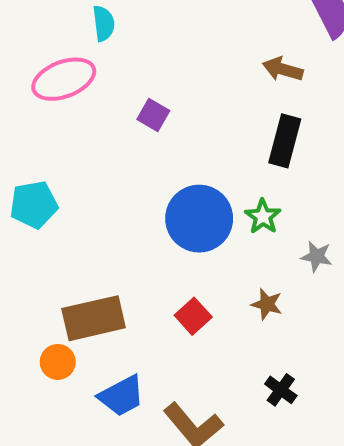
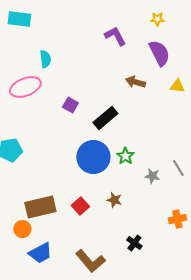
black rectangle: (285, 141) -> (105, 118), moved, turned 35
brown star: (267, 304) -> (114, 200), moved
red square: (193, 316) -> (80, 206), moved
blue trapezoid: (121, 396) -> (40, 253), moved

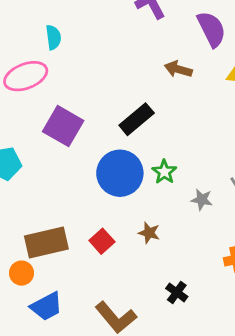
purple square: (70, 105) -> (63, 126), moved, size x1.8

